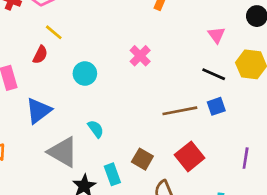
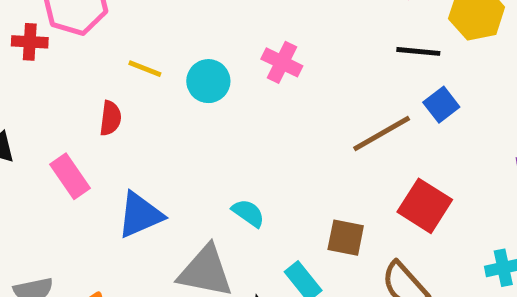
yellow line: (54, 32) -> (145, 69), moved
cyan circle: (85, 73) -> (208, 81), moved
blue triangle: (39, 111) -> (140, 215), turned 32

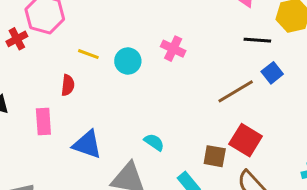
red cross: (30, 42) -> (17, 39), turned -30
pink rectangle: (70, 176) -> (43, 121), turned 32
red square: (425, 206) -> (246, 140), moved
blue triangle: (140, 215) -> (87, 145), turned 44

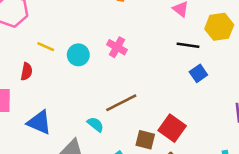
brown line: (236, 91) -> (121, 103), moved

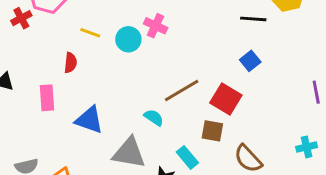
pink cross: (117, 47) -> (156, 26), moved
blue square: (198, 73) -> (250, 61), moved
red square: (172, 128) -> (226, 99), moved

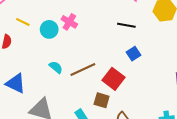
black line: (253, 19) -> (126, 25), moved
cyan semicircle: (154, 118) -> (56, 67), moved

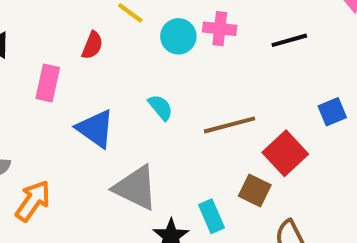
pink cross: (69, 22) -> (220, 29), turned -35
black line: (126, 25) -> (289, 40), moved, turned -36
cyan semicircle: (56, 67) -> (161, 107), moved

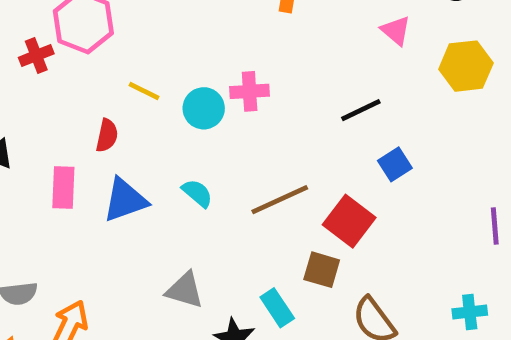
black line: (289, 40) -> (361, 110), moved
blue triangle: (95, 129) -> (125, 200), moved, turned -45
gray triangle: (136, 188) -> (185, 290), size x0.7

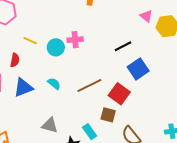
pink triangle: (396, 31) -> (146, 16), moved
blue square: (395, 164) -> (138, 69), size x1.5

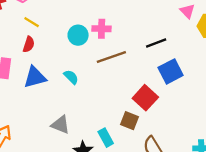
yellow line: (30, 41) -> (32, 22), moved
brown line: (89, 85) -> (111, 57), moved

